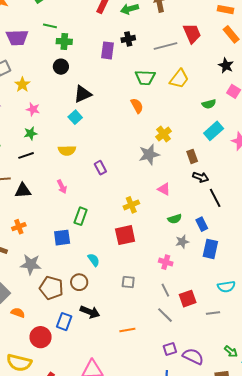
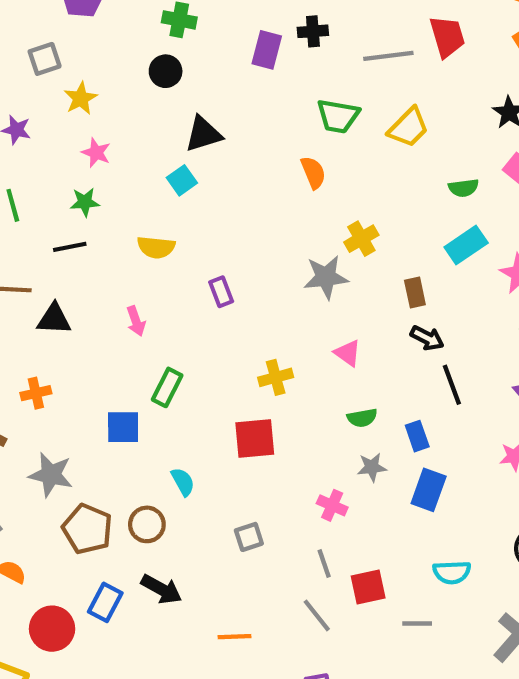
gray square: (128, 282) -> (249, 537), turned -32

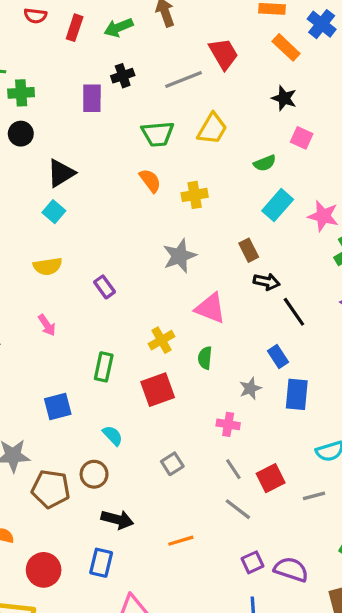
yellow cross: (361, 239) -> (195, 195), moved, turned 35
pink triangle: (348, 353) -> (210, 308), size x1.5
green rectangle: (167, 387) -> (104, 367), moved
green semicircle: (362, 418) -> (205, 358), moved, turned 120
blue rectangle: (105, 602) -> (101, 563), moved

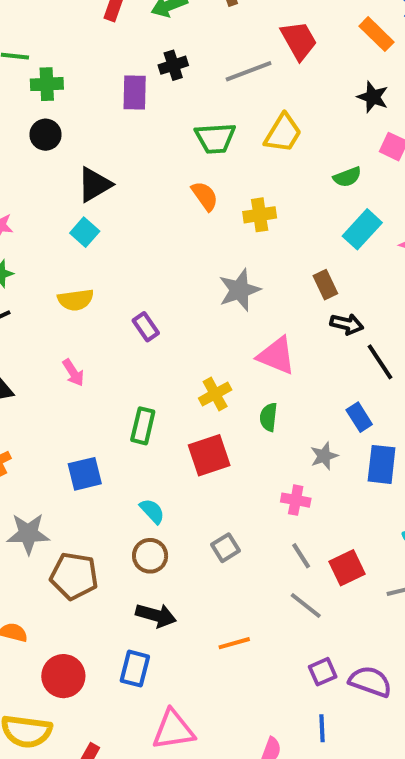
brown circle: (94, 474) -> (150, 556), moved

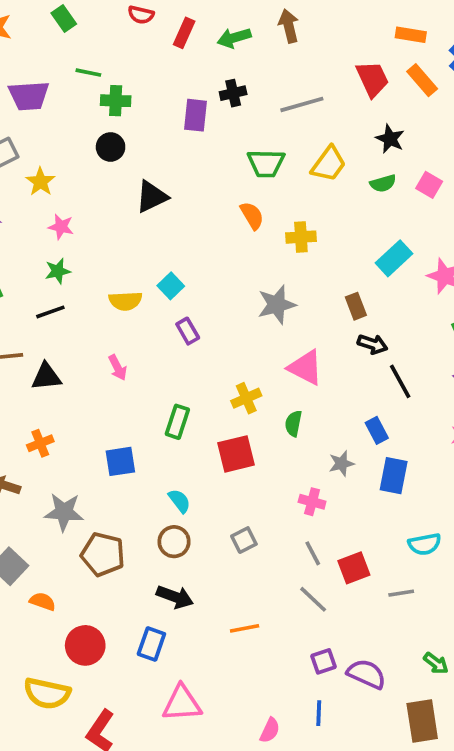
red trapezoid: (299, 40) -> (372, 79), moved
black star: (373, 97) -> (390, 139), moved
green semicircle: (347, 177) -> (383, 183), moved
cyan square: (85, 232) -> (171, 286), moved

